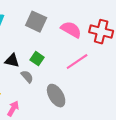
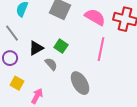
black triangle: (12, 61) -> (36, 48), turned -42
pink line: (77, 62) -> (101, 49), turned -45

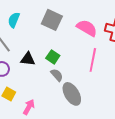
black triangle: (36, 48) -> (28, 59), turned 35
gray semicircle: (51, 64) -> (57, 75), moved

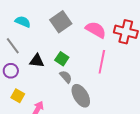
cyan semicircle: (14, 20) -> (23, 22), turned 91
gray square: (52, 20) -> (61, 22), turned 30

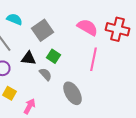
gray square: (61, 22) -> (42, 30), moved
gray semicircle: (66, 77) -> (46, 74), moved

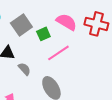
green square: (54, 56) -> (43, 34), moved, turned 32
pink line: (94, 59) -> (58, 53), moved, turned 45

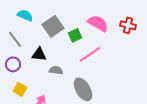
red cross: (96, 24) -> (128, 25), size x0.7
gray semicircle: (24, 69) -> (56, 70), turned -40

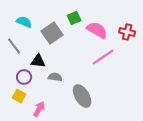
green square: (75, 35) -> (74, 18), moved
pink line: (90, 54) -> (103, 57), moved
purple circle: (13, 64) -> (24, 77), moved

